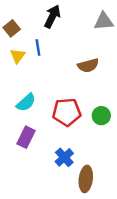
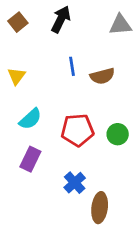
brown square: (12, 28) -> (18, 22), moved
blue line: (38, 48) -> (72, 66), moved
yellow triangle: (18, 56) -> (17, 76), moved

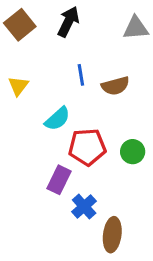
brown square: (18, 22) -> (20, 25), size x1.4
cyan semicircle: (30, 119) -> (57, 119), moved
purple rectangle: (30, 159) -> (59, 180), moved

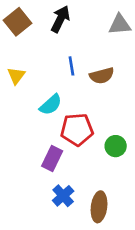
green circle: (133, 152) -> (116, 146), moved
blue cross: (84, 206) -> (63, 196), moved

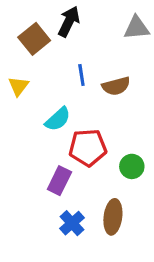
brown square: (18, 22) -> (34, 39), moved
brown ellipse: (99, 207) -> (113, 217), moved

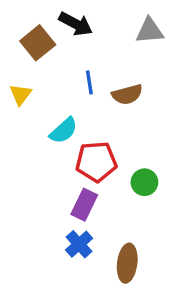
black arrow: (69, 22) -> (76, 24), turned 92
purple rectangle: (59, 181) -> (84, 205), moved
brown ellipse: (113, 217) -> (127, 263), moved

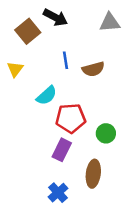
blue cross: (79, 244) -> (58, 193), moved
brown ellipse: (127, 263) -> (93, 174), moved

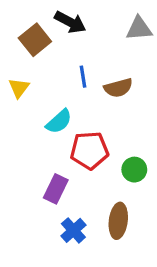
purple rectangle: (62, 150) -> (56, 189), moved
blue cross: (58, 193) -> (73, 230), moved

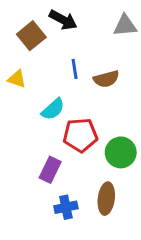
yellow triangle: (19, 88) -> (17, 79), turned -48
green circle: (134, 170) -> (121, 152), size x1.4
blue cross: (73, 230) -> (66, 207), turned 30

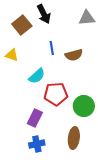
black arrow: (63, 20) -> (44, 14), turned 36
blue cross: (66, 207) -> (37, 144), moved

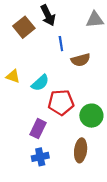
blue line: (52, 48) -> (61, 44), moved
yellow triangle: (12, 55) -> (13, 76), moved

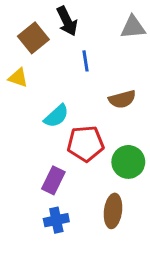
brown semicircle: (81, 60) -> (122, 99), moved
yellow triangle: (13, 76) -> (18, 78), moved

